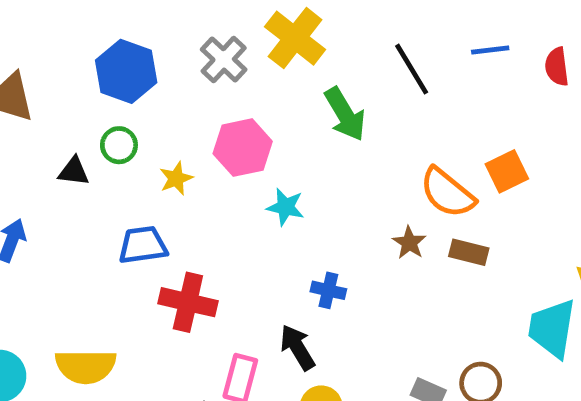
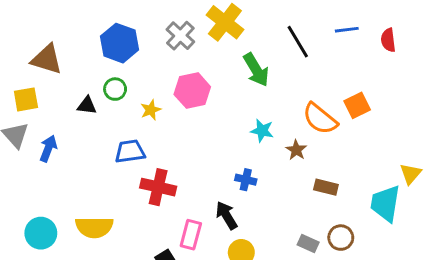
cyan star: (286, 207) -> (262, 131), moved
brown rectangle: (469, 252) -> (326, 187), moved

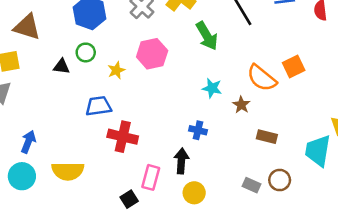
blue arrow: (48, 148) -> (28, 142), moved
black arrow: (226, 215) -> (181, 161), turned 35

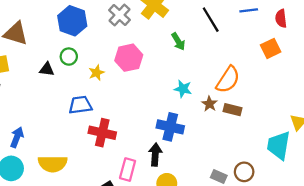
green arrow: (207, 36) -> (178, 42), size x0.7
orange square: (294, 66) -> (271, 48), moved
orange semicircle: (262, 78) -> (228, 80), turned -96
blue cross: (198, 130) -> (170, 127), size x1.6
brown rectangle: (267, 137) -> (233, 110), moved

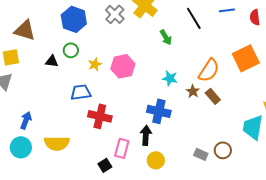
orange square: (271, 48) -> (246, 58), moved, size x1.5
pink hexagon: (129, 58) -> (123, 66), moved
brown rectangle: (233, 110) -> (213, 96), turned 35

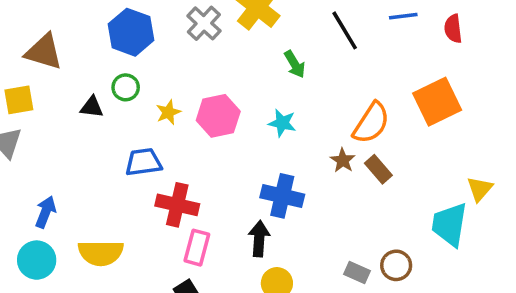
cyan star: (170, 78) -> (282, 123), moved
pink rectangle: (122, 148) -> (197, 248), moved

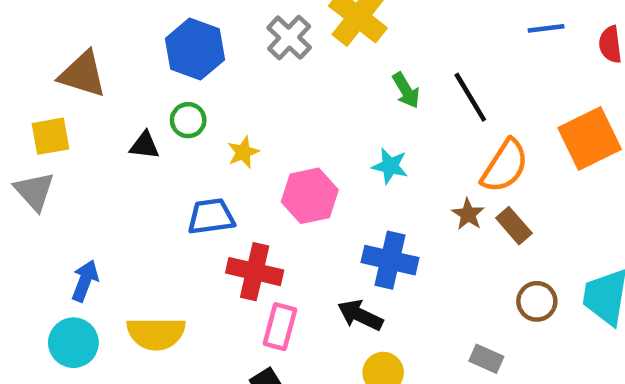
black line: (345, 30) -> (470, 97), moved
pink hexagon: (218, 116) -> (310, 196), moved
black arrow: (259, 239) -> (360, 315), turned -68
brown circle: (396, 265) -> (537, 301), moved

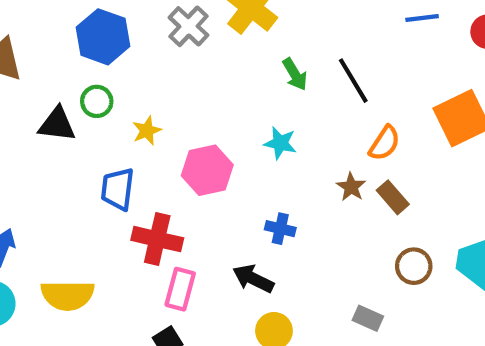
black triangle: (145, 145) -> (57, 124), size x1.4
orange semicircle: (505, 166) -> (385, 143), size x0.7
blue trapezoid: (211, 217) -> (118, 189), turned -75
blue cross: (390, 260) -> (280, 229), size x0.6

